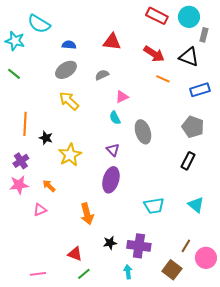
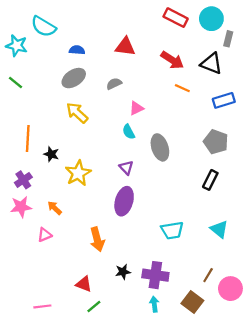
cyan arrow: (128, 272) -> (154, 304), moved

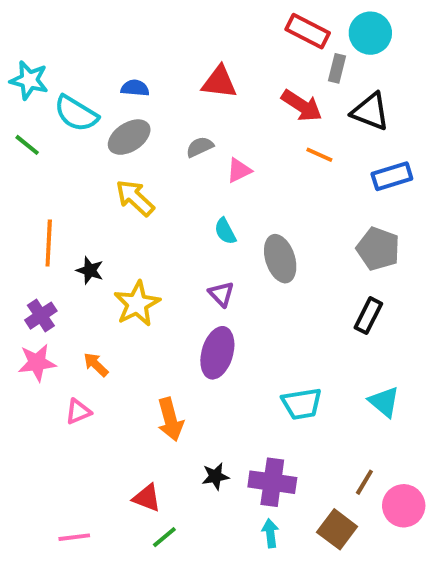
cyan semicircle: (43, 27) -> (76, 114), moved
gray rectangle: (228, 39) -> (337, 68), moved
pink triangle: (136, 108) -> (239, 170), moved

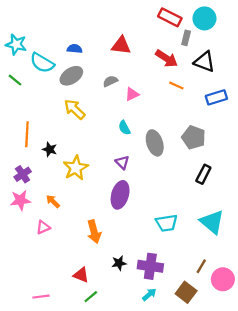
gray pentagon: (378, 249) -> (194, 137), moved
cyan triangle: (384, 402) -> (212, 222), size x1.4
cyan arrow: (270, 533) -> (149, 294), turned 56

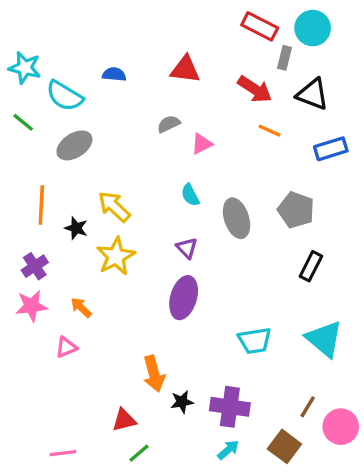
gray ellipse: (71, 76) -> (74, 145), moved
yellow arrow: (75, 109) -> (114, 207), moved
orange arrow: (94, 232) -> (154, 374), moved
red triangle: (81, 275) -> (124, 420), turned -35

